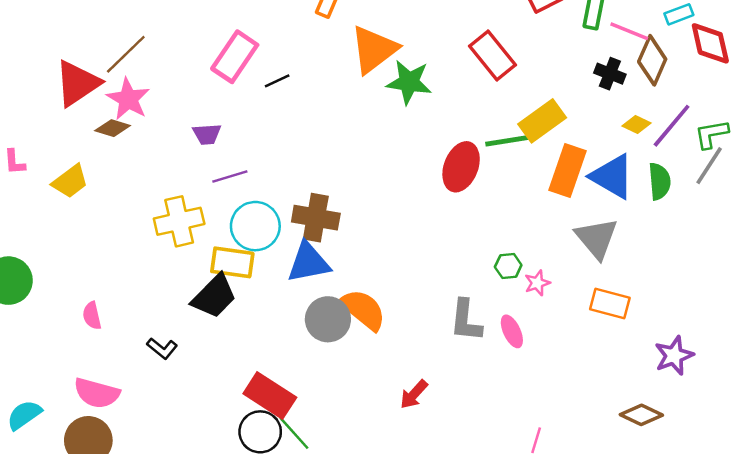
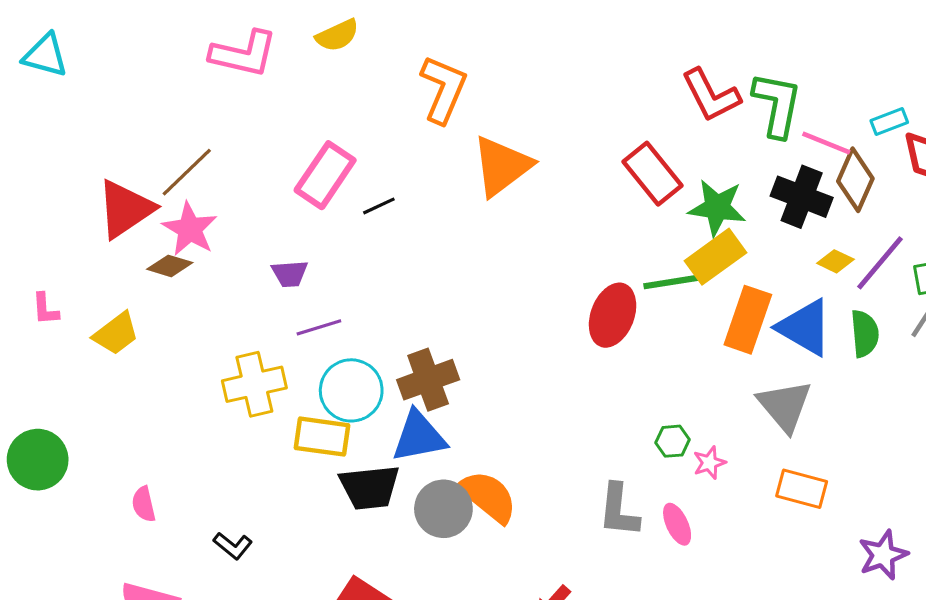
black cross: (610, 74) -> (802, 197), size x1.5
green star: (409, 82) -> (717, 208), moved
brown cross: (316, 218) -> (428, 380), turned -30
black trapezoid: (214, 296) -> (370, 487), moved, turned 39

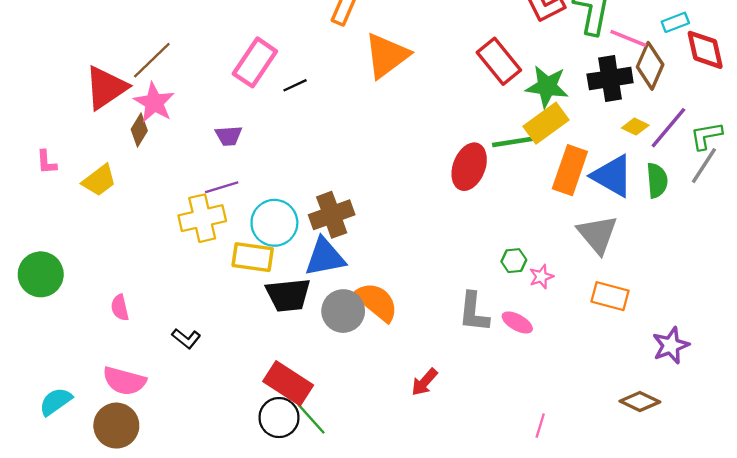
black cross: (802, 197) -> (610, 78), turned -30
brown diamond: (170, 266) -> (139, 130), turned -76
purple line: (319, 327) -> (222, 187), moved
pink ellipse: (677, 524) -> (517, 322), turned -36

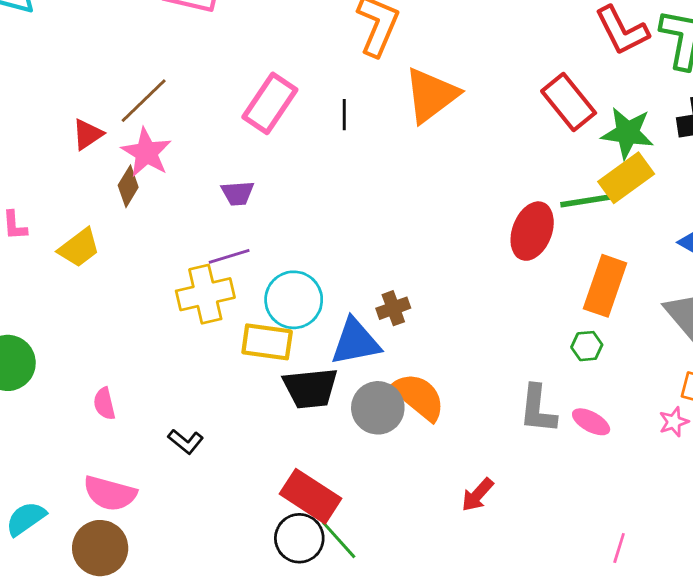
black line: (295, 85) -> (344, 115), moved, turned -65
red triangle: (106, 88) -> (87, 134), size x0.6
orange rectangle: (570, 170) -> (605, 286), moved
brown cross: (332, 215) -> (393, 308), moved, size x0.6
pink star: (541, 277) -> (674, 422), moved

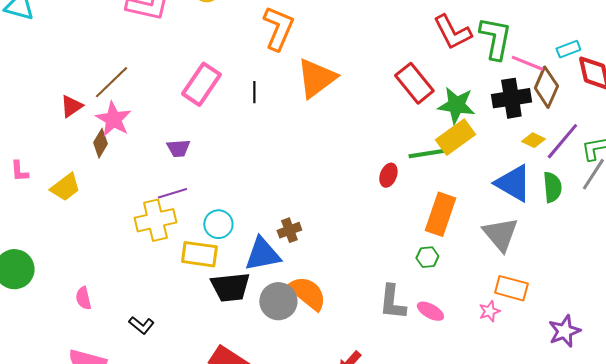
red ellipse: (532, 231) -> (388, 175), size x0.6
cyan circle: (294, 300) -> (218, 224), size x0.7

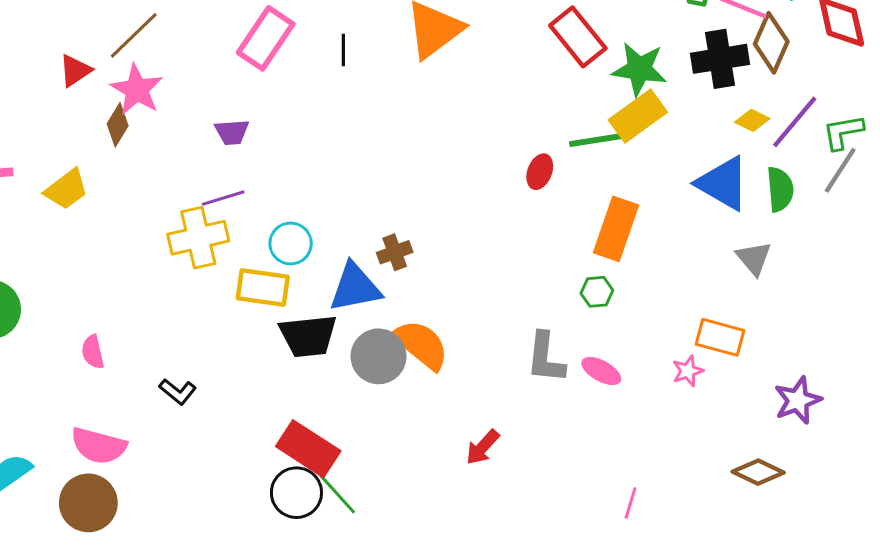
gray triangle: (500, 234) -> (754, 258), moved, size x0.7

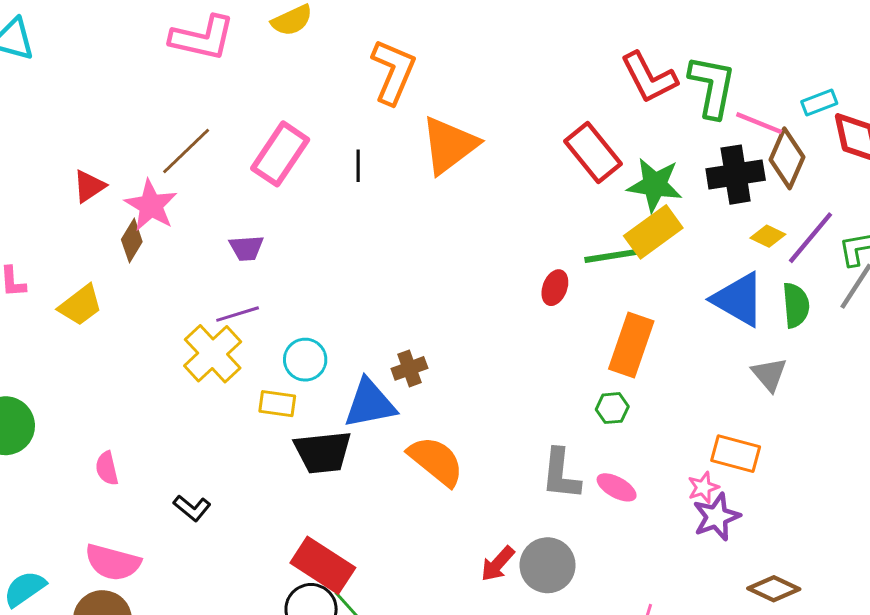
brown line: (134, 35) -> (186, 151), moved
yellow cross: (198, 238) -> (213, 354), turned -30
yellow rectangle: (263, 287) -> (277, 404), size x0.7
gray circle: (379, 356) -> (548, 565), moved
purple star: (798, 400) -> (716, 517), moved

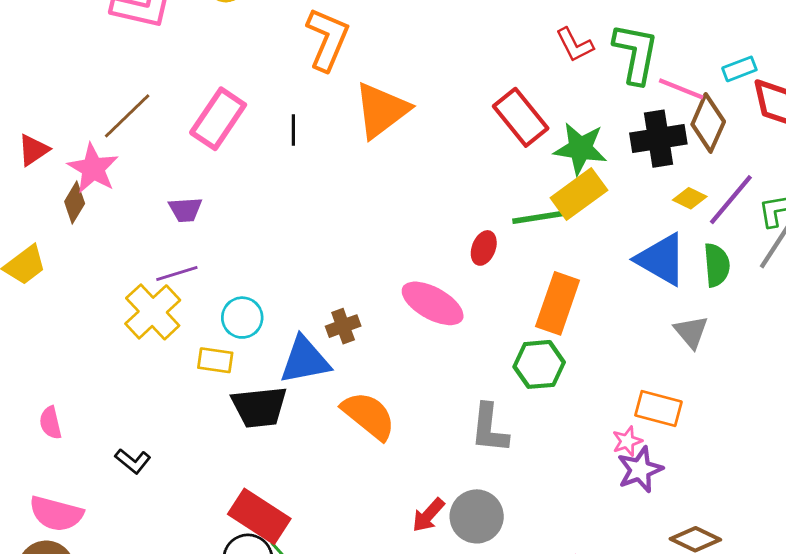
red L-shape: (649, 78) -> (575, 45), size x0.7
green hexagon: (612, 408) -> (539, 364), size x1.6
pink ellipse: (617, 487) -> (433, 303), moved, size x1.6

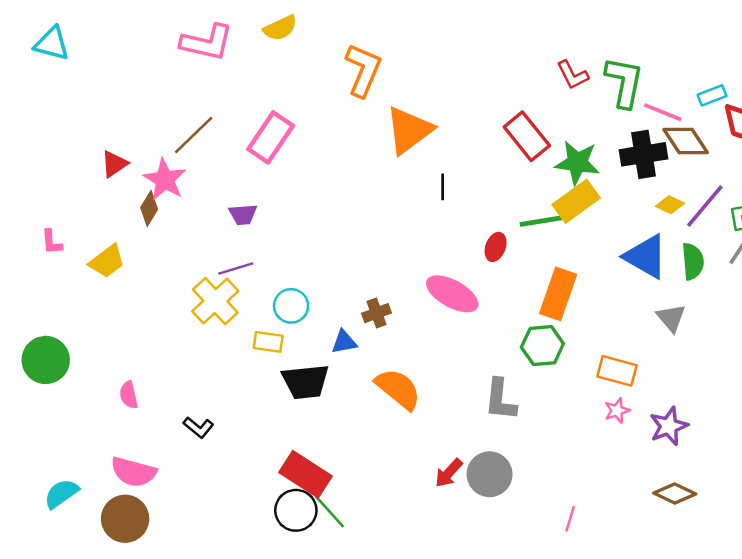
brown diamond: (708, 123) -> (686, 141), turned -57
black line: (293, 130) -> (443, 187), moved
blue triangle: (305, 360) -> (344, 342), size x0.6
orange rectangle: (658, 409) -> (617, 371), moved
purple star: (640, 470) -> (669, 426), moved

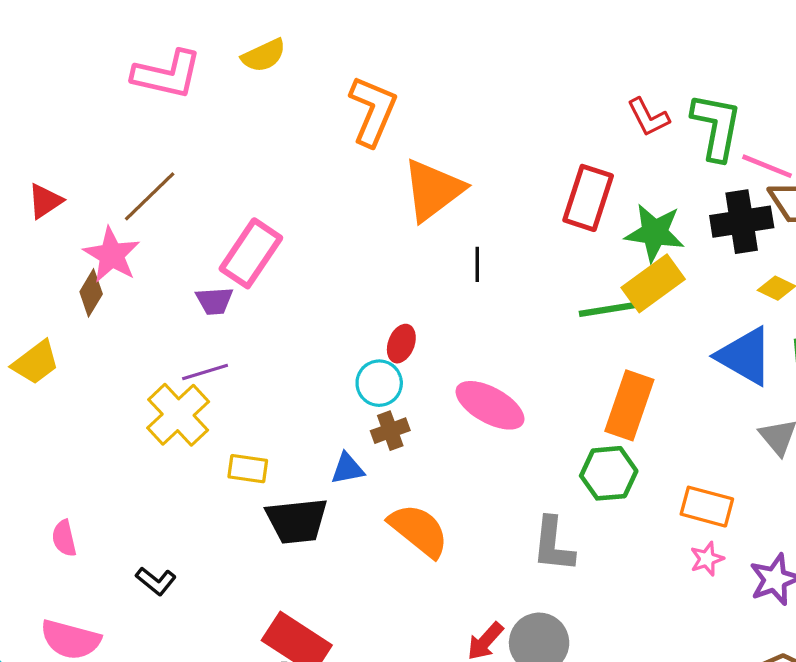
red rectangle: (527, 136) -> (588, 198), turned 57
pink rectangle: (271, 137) -> (251, 253), moved
red triangle: (114, 164) -> (45, 201), moved
red ellipse: (496, 247) -> (401, 344), moved
cyan circle: (291, 306) -> (379, 383), moved

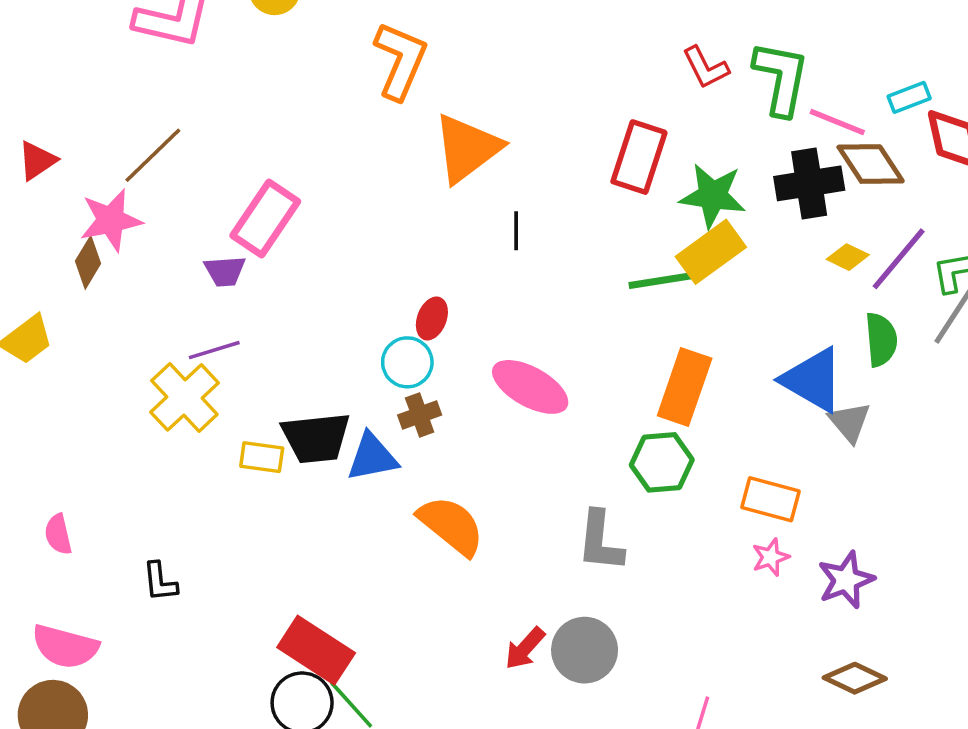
pink star: (112, 255) -> (111, 220), turned 30
blue triangle: (745, 356) -> (813, 380), moved
blue triangle: (347, 469) -> (372, 457), size x1.4
black trapezoid: (297, 521) -> (316, 438), moved
black L-shape: (156, 581) -> (160, 582), turned 45

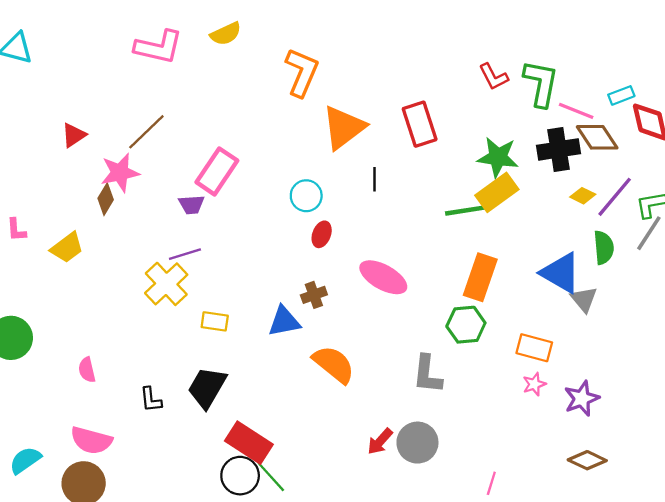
red rectangle: (639, 157) -> (420, 124), moved, turned -36
cyan circle: (407, 362) -> (306, 196), moved
black trapezoid: (316, 438) -> (207, 387), moved, turned 126

